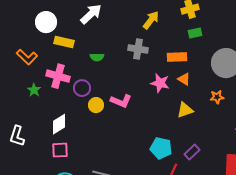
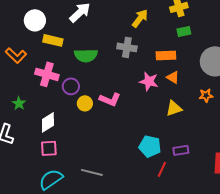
green semicircle: (97, 57) -> (86, 55), size x1.6
green star: (34, 90) -> (19, 103), moved
purple rectangle: (192, 152) -> (181, 150), turned 35

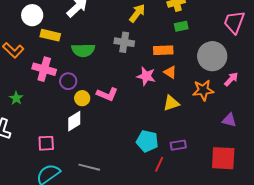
orange star: (206, 95) -> (203, 90), size x1.5
white diamond: (48, 122) -> (74, 121), moved

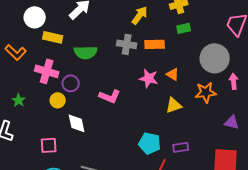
orange rectangle: (163, 50) -> (155, 44), moved
pink arrow: (231, 79) -> (234, 81), turned -49
yellow circle: (82, 98) -> (58, 100), moved
white diamond: (74, 121) -> (77, 123), turned -70

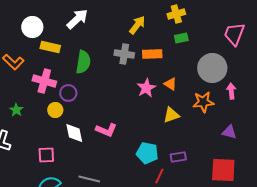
green semicircle: (86, 52) -> (83, 62), turned -80
pink star: (149, 78) -> (146, 88), turned 30
pink L-shape: (110, 96) -> (106, 130), moved

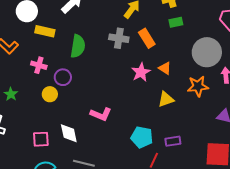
orange rectangle: (152, 54) -> (147, 38), turned 60
pink cross: (44, 81) -> (39, 65), size x0.7
white diamond: (74, 133) -> (69, 133), moved

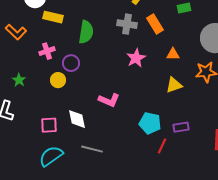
pink cross: (39, 65) -> (47, 51), turned -35
orange triangle: (165, 68) -> (173, 54), turned -32
pink star: (141, 72) -> (136, 58), moved

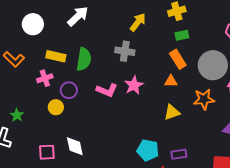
yellow rectangle: (53, 17) -> (56, 56), moved
orange rectangle: (155, 24) -> (178, 59), moved
green star: (19, 80) -> (17, 115), moved
pink L-shape: (109, 100) -> (107, 90), moved

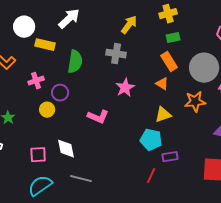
yellow rectangle: (56, 56) -> (45, 45), moved
orange triangle: (171, 81) -> (162, 84), turned 32
pink L-shape: (107, 90) -> (98, 117), moved
cyan pentagon: (148, 150) -> (151, 140), moved

